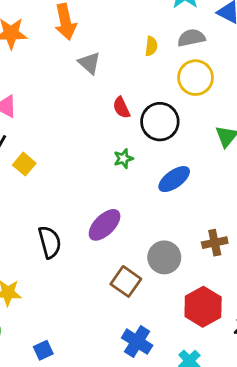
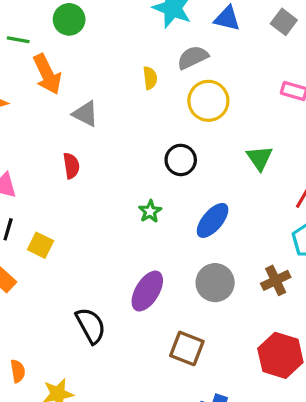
red semicircle: (121, 108) -> (71, 166), moved, turned -150
black circle: (160, 122) -> (181, 160), size x0.7
gray circle: (164, 257) -> (215, 283), moved

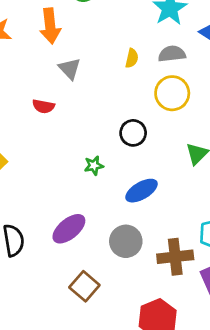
red semicircle: (71, 166) -> (43, 106), turned 90
brown cross: (276, 280) -> (175, 257), size x1.4

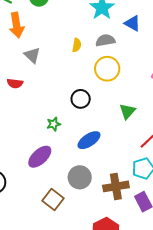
purple ellipse: (69, 229) -> (40, 157), moved
brown square: (84, 286) -> (53, 199), moved

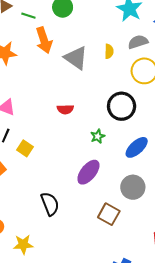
gray triangle: (32, 55) -> (76, 58), moved, size x1.4
red semicircle: (15, 83) -> (65, 109), moved
black circle: (81, 99) -> (122, 106), size x1.4

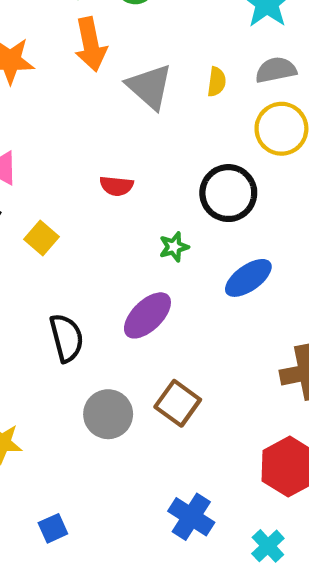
yellow square: (25, 148) -> (41, 238), moved
gray circle: (133, 187) -> (108, 414), moved
black semicircle: (50, 204) -> (67, 338), moved

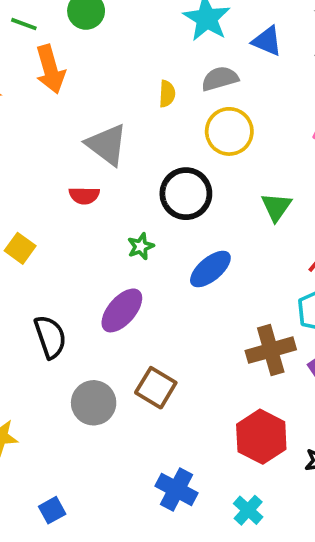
gray triangle: (150, 87) -> (107, 145), moved

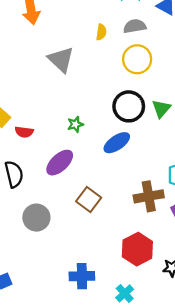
black circle: (186, 194) -> (129, 106), moved
red semicircle: (84, 196) -> (24, 132), moved
brown square: (156, 388) -> (89, 199), moved
blue cross: (177, 489) -> (82, 276), turned -35

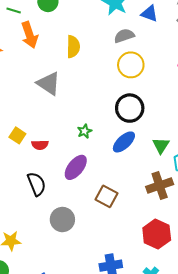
yellow semicircle: (101, 32) -> (73, 47), moved, size x1.5
gray triangle: (61, 60) -> (49, 83), moved
green triangle: (161, 109) -> (161, 145), moved

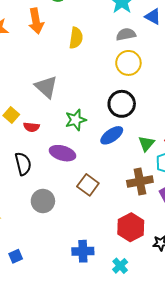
gray triangle: (49, 83) -> (46, 87), moved
green star: (85, 131) -> (76, 120), size x1.5
purple ellipse: (76, 167) -> (62, 153), turned 60

